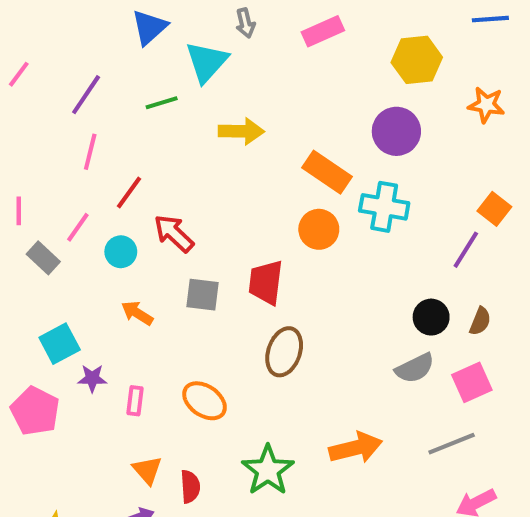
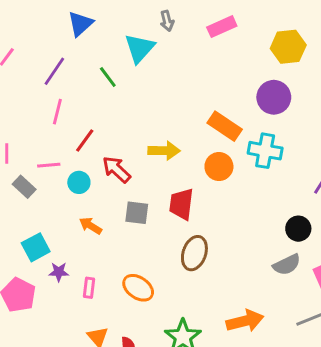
blue triangle: (149, 27) -> (80, 24), moved
green line: (162, 103) -> (108, 77), turned 70
yellow arrow: (241, 131) -> (164, 151), moved
pink line: (78, 227) -> (49, 165), turned 50

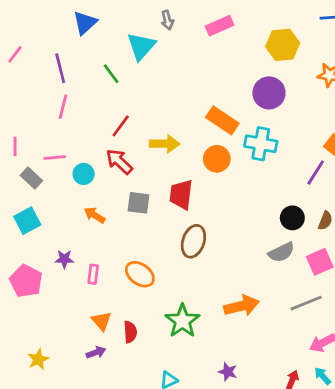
purple line: (54, 71) -> (60, 68), turned -48
red line: (85, 141) -> (121, 126), moved
cyan square: (36, 247) -> (27, 221), moved

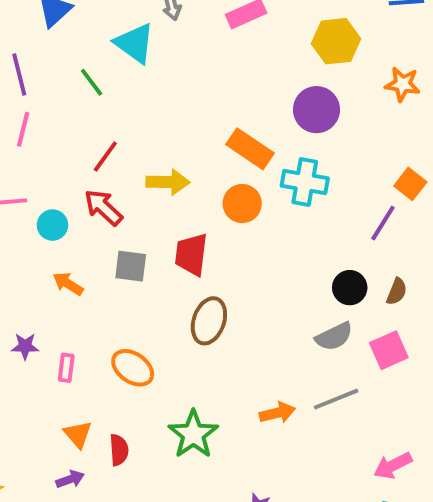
cyan triangle: (141, 46) -> (135, 43), turned -36
gray line: (306, 303) -> (336, 399), moved
orange arrow: (242, 306) -> (277, 413), size x0.7

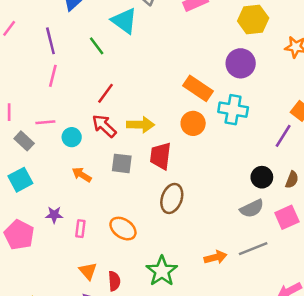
yellow arrow: (168, 182) -> (140, 125), moved

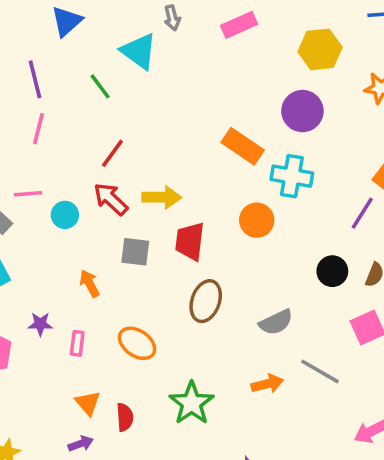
orange circle: (193, 123) -> (257, 220), moved
orange arrow: (82, 175) -> (90, 283), moved, turned 30
gray semicircle: (252, 208) -> (276, 322), moved
gray line: (253, 249) -> (320, 371), turned 52

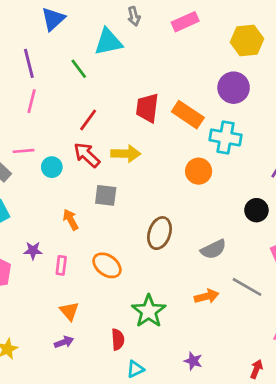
cyan triangle: (139, 51) -> (108, 42), turned -48
red trapezoid: (190, 241) -> (147, 108), moved
red semicircle: (125, 417) -> (118, 339), moved

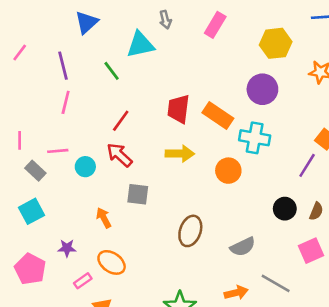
pink rectangle: (185, 22) -> (215, 25), turned -35
yellow arrow: (126, 154) -> (180, 154), moved
pink rectangle: (61, 265) -> (83, 281), moved, turned 48
orange ellipse: (107, 265) -> (112, 262), moved

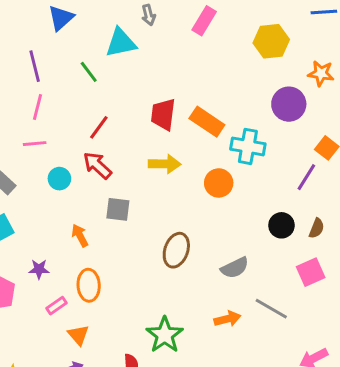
purple circle: (262, 89) -> (289, 104), moved
pink line: (58, 151) -> (35, 144), moved
orange ellipse: (112, 262) -> (89, 285), turned 52

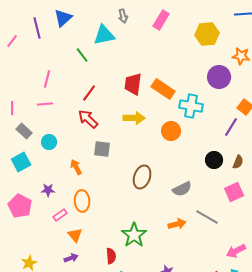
purple line: (35, 66) -> (37, 28), moved
cyan circle: (59, 179) -> (49, 142), moved

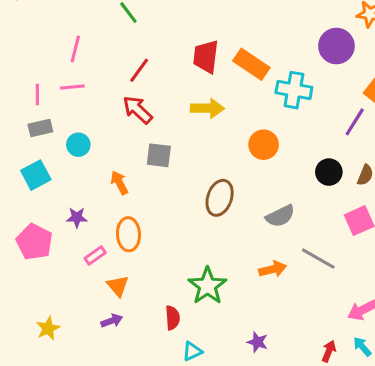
pink line: (12, 108) -> (37, 95), moved
gray rectangle: (24, 131) -> (40, 128), turned -56
orange circle: (171, 131) -> (264, 145), moved

